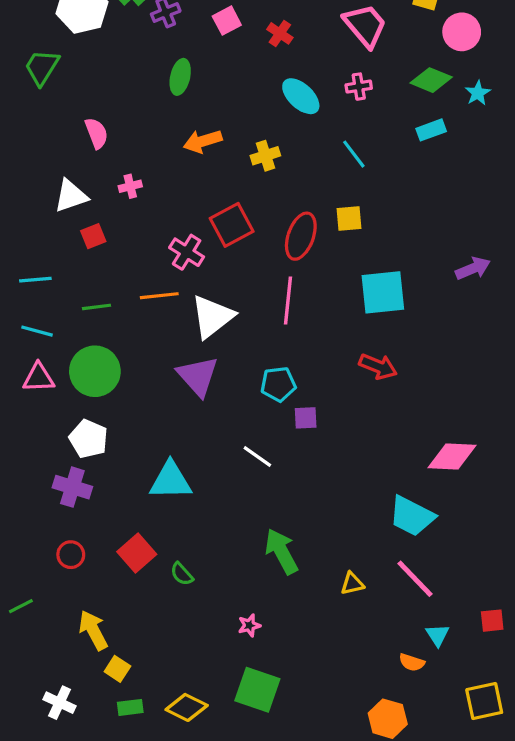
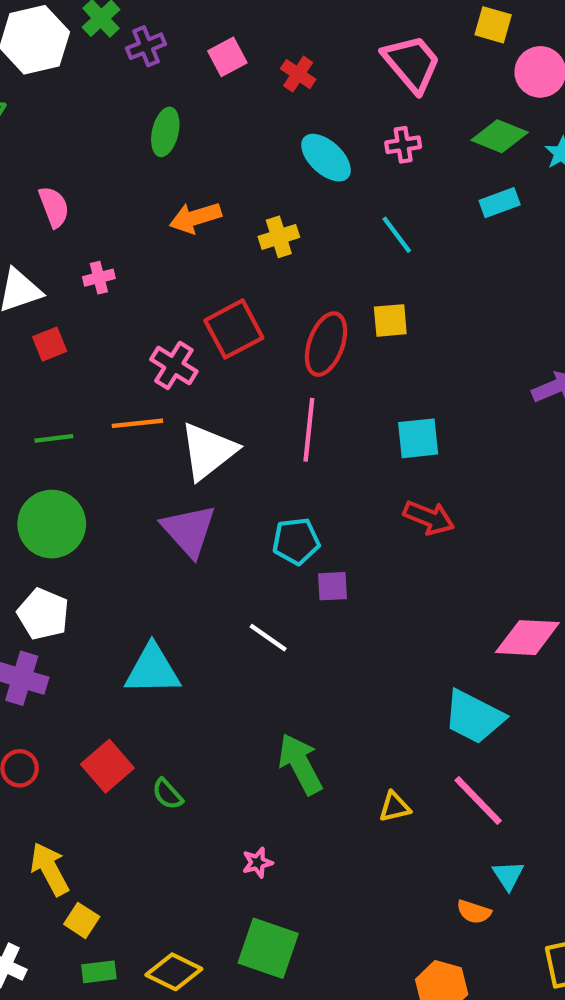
cyan square: (383, 292) -> (418, 438), moved, size x0.7

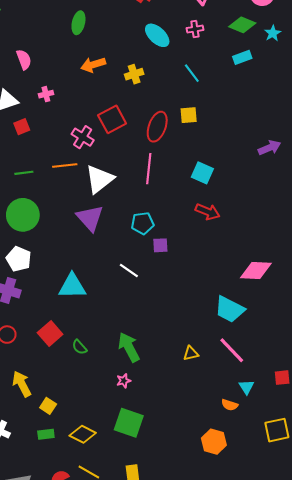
cyan square: (418, 438) -> (202, 173), turned 30
green arrow: (300, 764) -> (129, 347), moved
yellow square: (82, 920) -> (48, 406), moved

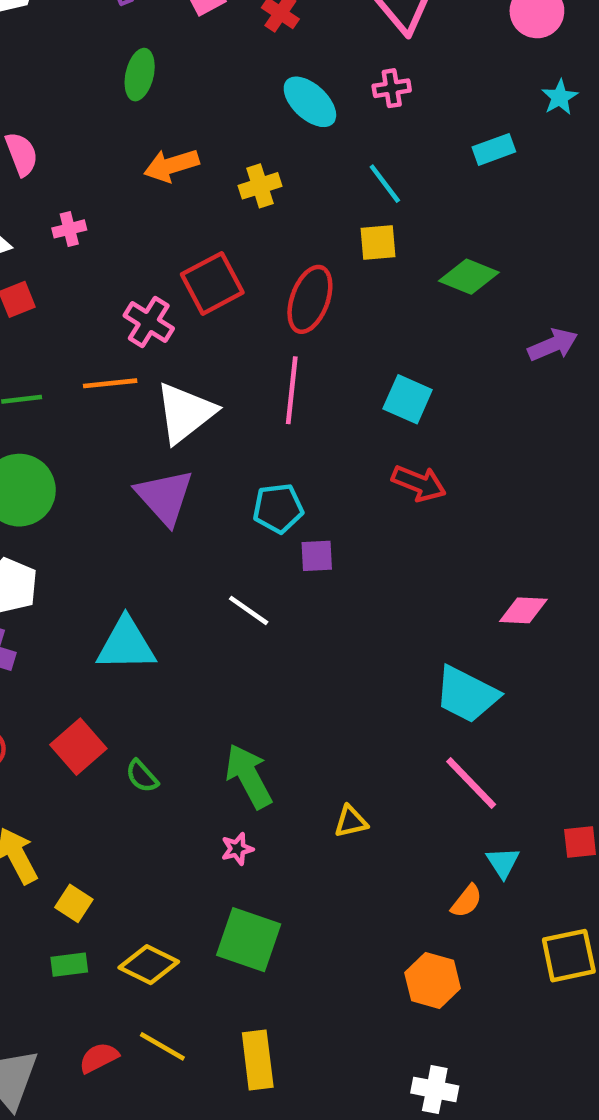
green diamond: (242, 25) -> (469, 277), moved
yellow square: (189, 115) -> (378, 243), moved
pink diamond: (256, 270) -> (523, 610), size x0.7
yellow triangle: (191, 353) -> (351, 822), moved
orange semicircle: (230, 405) -> (467, 901), turned -70

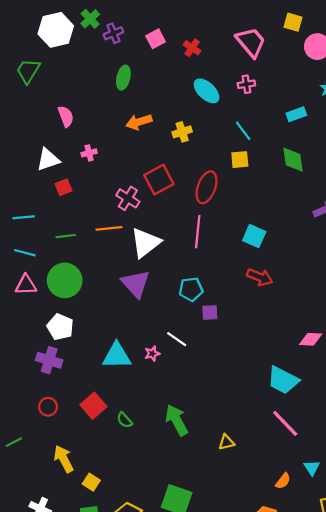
green diamond: (469, 277) -> (293, 160), moved, turned 60
pink star: (237, 849) -> (152, 354), moved
cyan triangle: (503, 862) -> (312, 468), moved

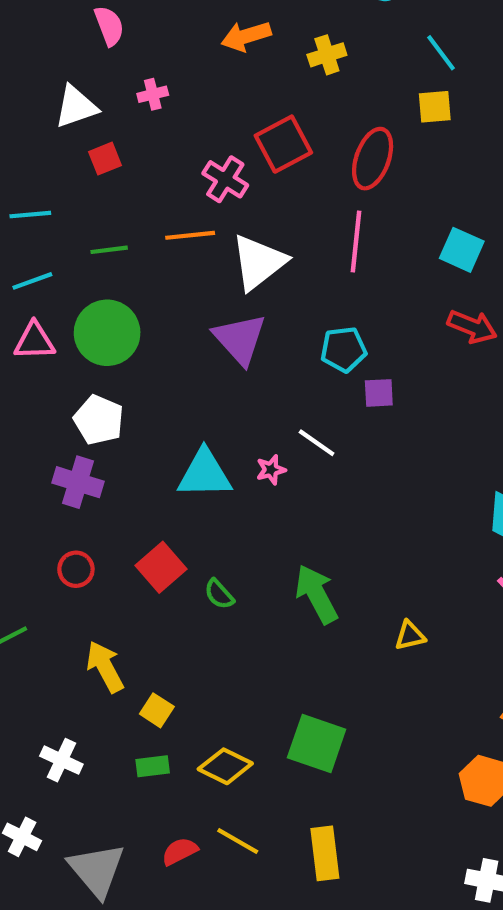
cyan line: (25, 253) -> (32, 281), turned -35

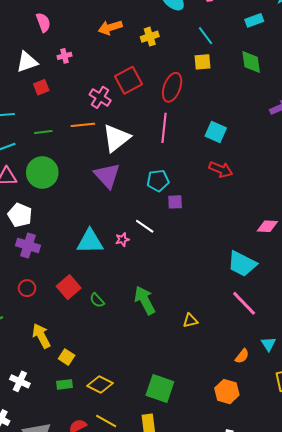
white pentagon: (99, 420) -> (20, 215), moved
green square: (317, 743) -> (160, 389), moved

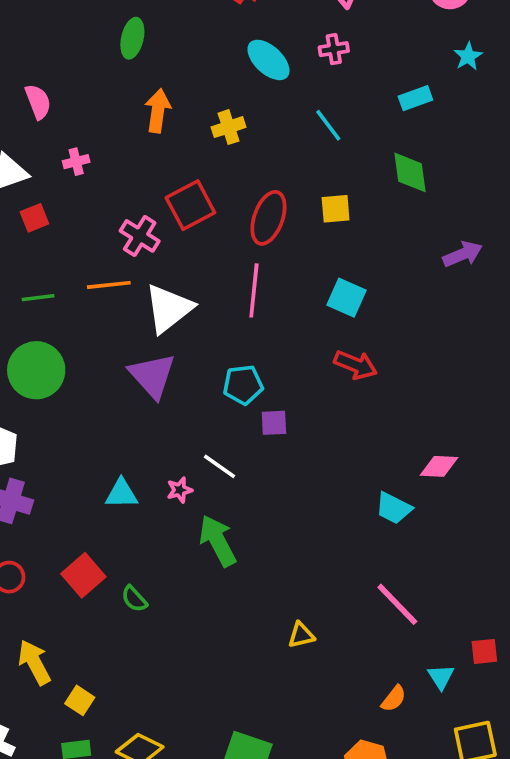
orange arrow: (110, 27) -> (158, 111), turned 115
yellow square: (202, 62) -> (336, 209), moved
cyan triangle: (90, 241) -> (121, 494), size x0.7
cyan trapezoid: (242, 264) -> (394, 508), moved, size x0.7
green arrow: (145, 300) -> (218, 541), moved

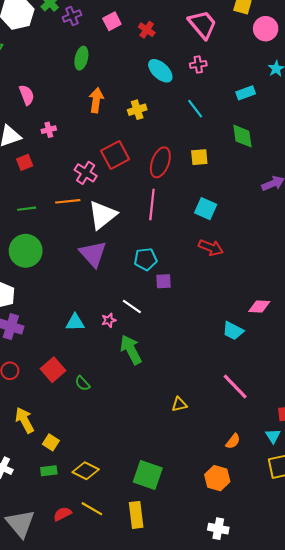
cyan triangle: (441, 677) -> (273, 436), moved

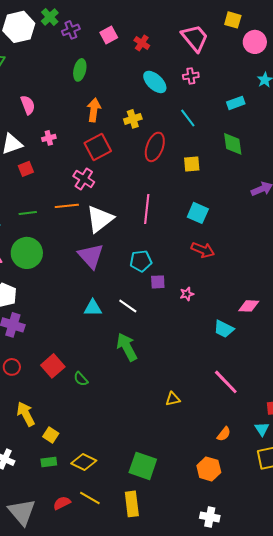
red square: (115, 155) -> (98, 147), moved
red ellipse: (160, 162) -> (155, 147), moved
pink star: (109, 320) -> (187, 294), moved
cyan triangle: (75, 322) -> (93, 308), moved

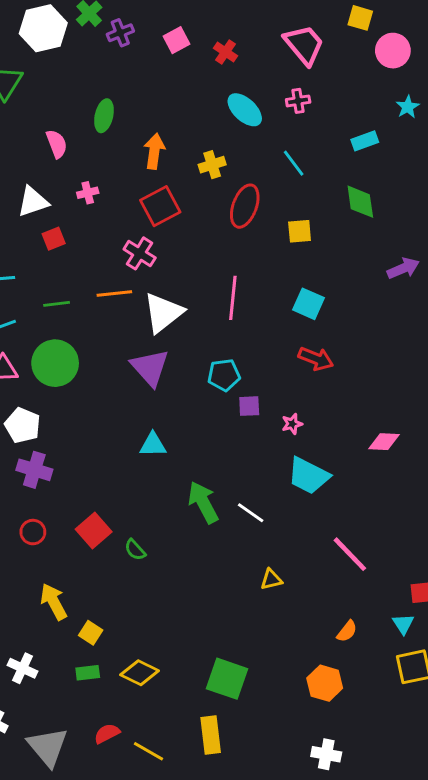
green ellipse: (80, 70) -> (104, 116), moved
white line: (128, 306) -> (251, 513), moved
cyan trapezoid: (224, 329) -> (308, 476), moved, size x1.4
yellow line: (90, 498) -> (148, 751), moved

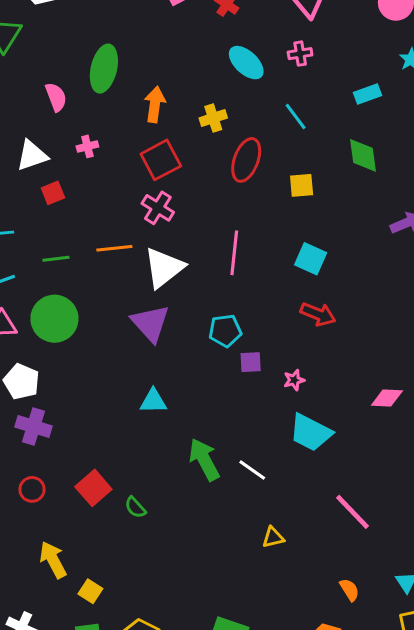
green ellipse: (104, 116) -> (104, 69), size x1.4
pink cross: (140, 253) -> (158, 208), moved
orange semicircle: (347, 631) -> (350, 590), turned -70

